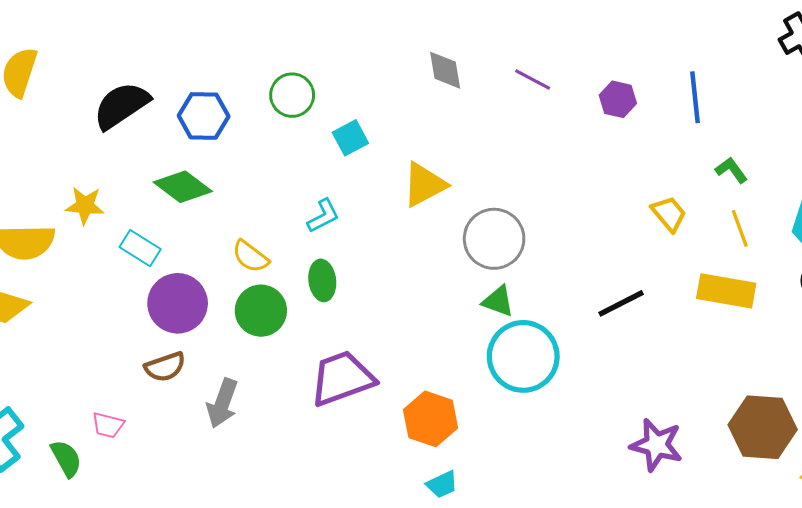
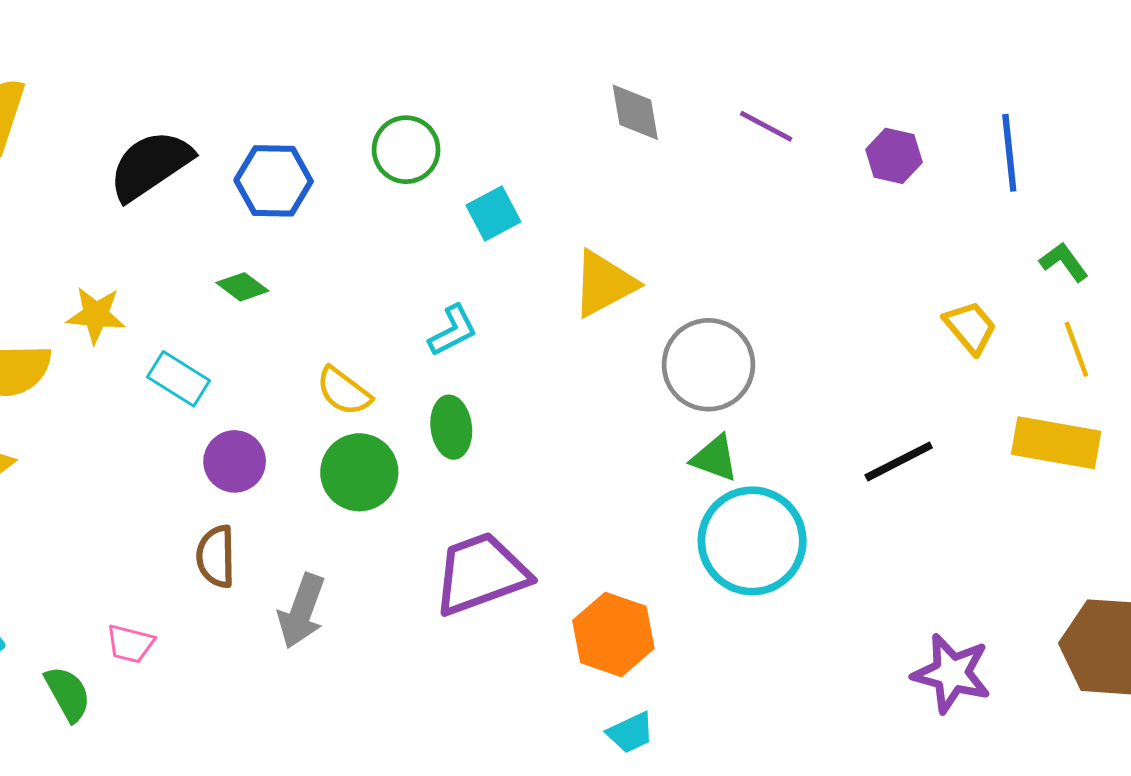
green diamond: (183, 187) -> (242, 287), size x0.6
purple circle: (178, 303) -> (235, 461), size x0.7
brown semicircle: (165, 367) -> (216, 556), turned 108

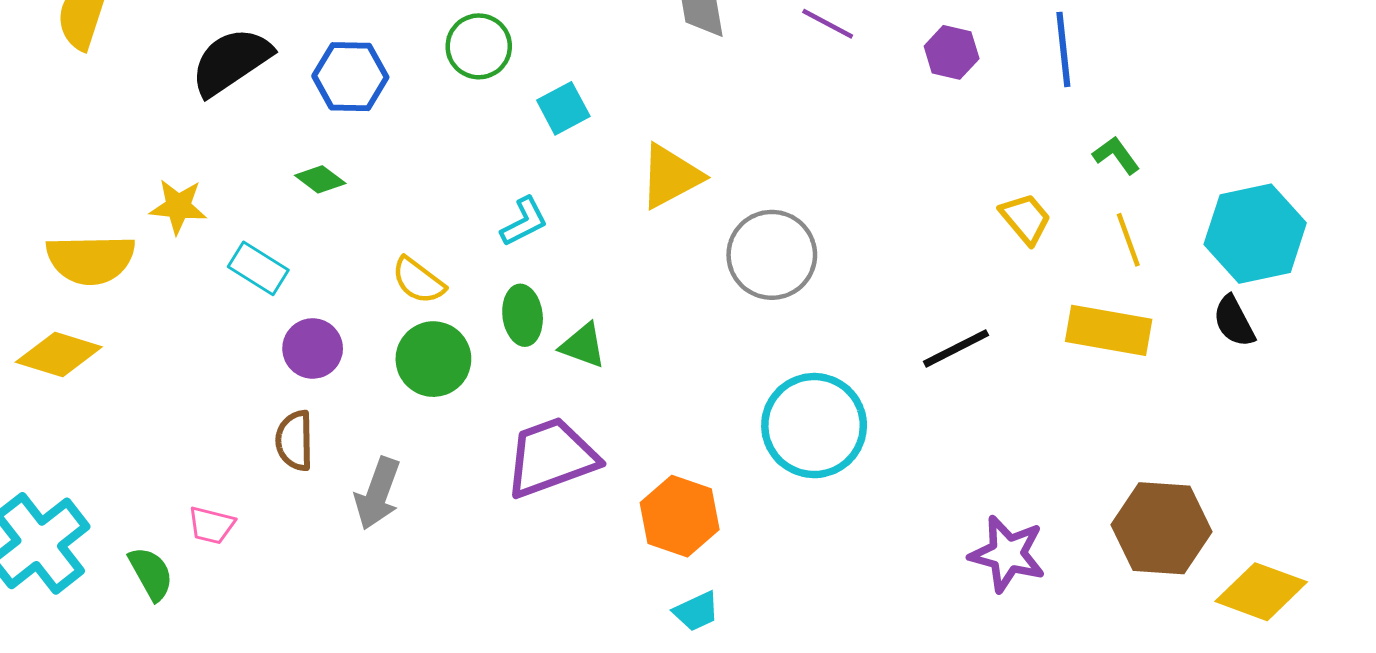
green triangle: (715, 458) -> (583, 345), moved

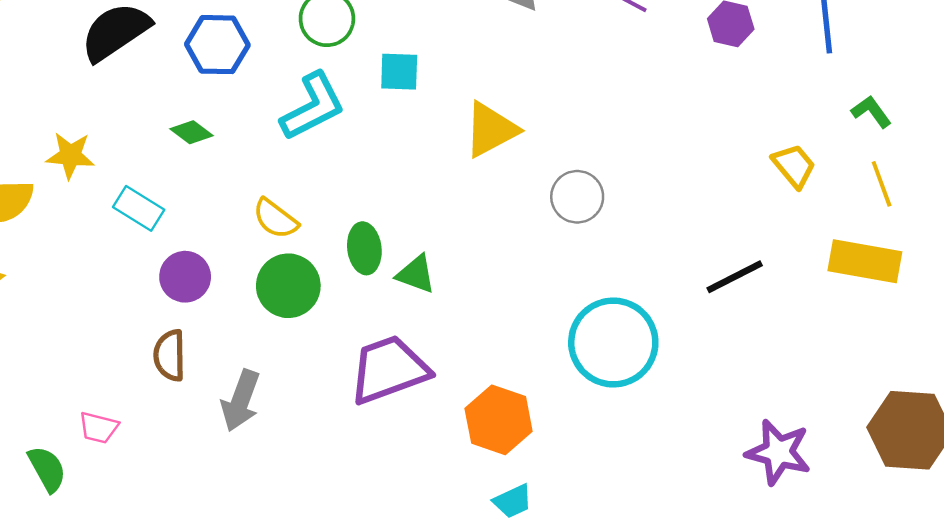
cyan square: (563, 108) -> (399, 72), turned 30
cyan L-shape: (524, 222) -> (313, 106), moved, size x1.6
gray circle: (772, 255) -> (577, 197), size x0.7

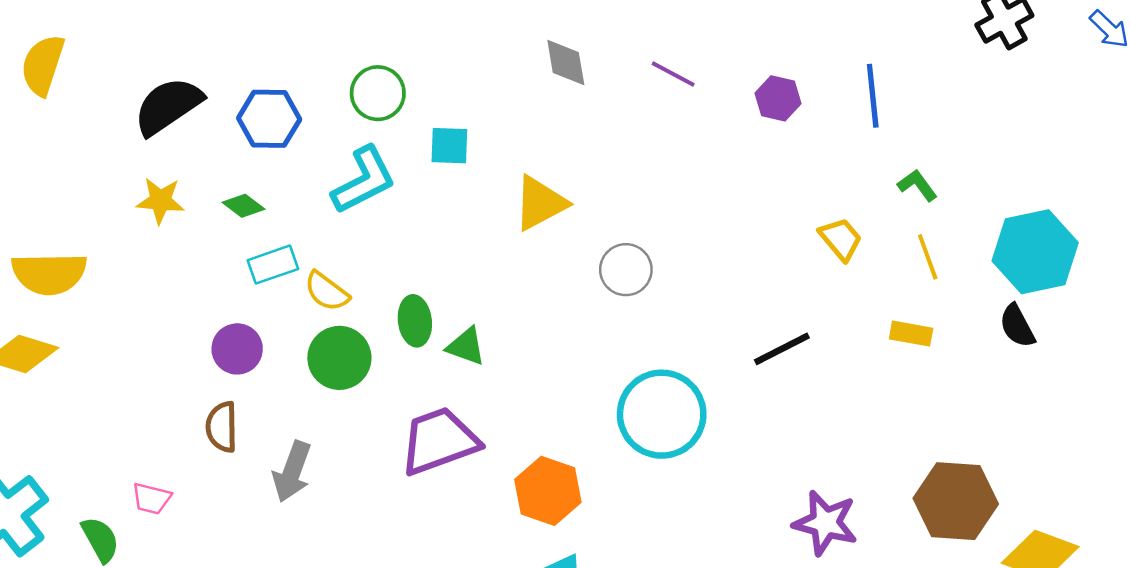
yellow star: (70, 155) -> (160, 201), moved
cyan rectangle: (139, 208) -> (273, 265), moved, turned -51
yellow rectangle: (865, 261) -> (911, 334), size x0.6

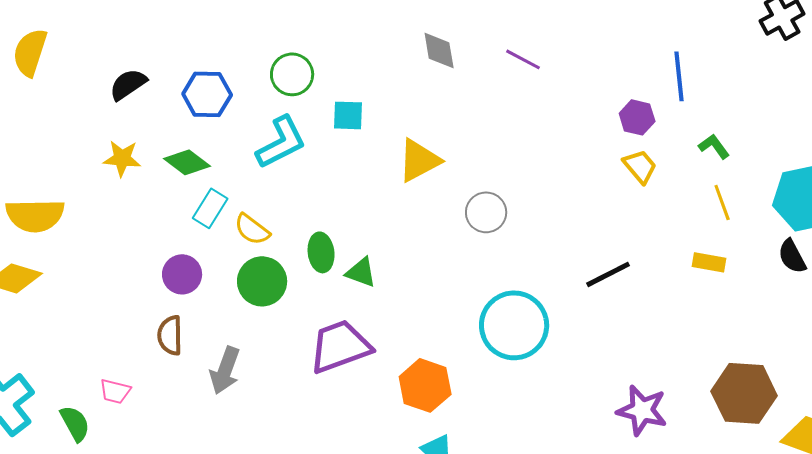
purple hexagon: (778, 98) -> (637, 117), moved
black semicircle: (168, 106) -> (128, 84), size x0.7
green diamond: (244, 206) -> (187, 162), size x1.4
yellow trapezoid: (841, 239) -> (640, 166), moved
cyan rectangle: (273, 265) -> (210, 208), turned -39

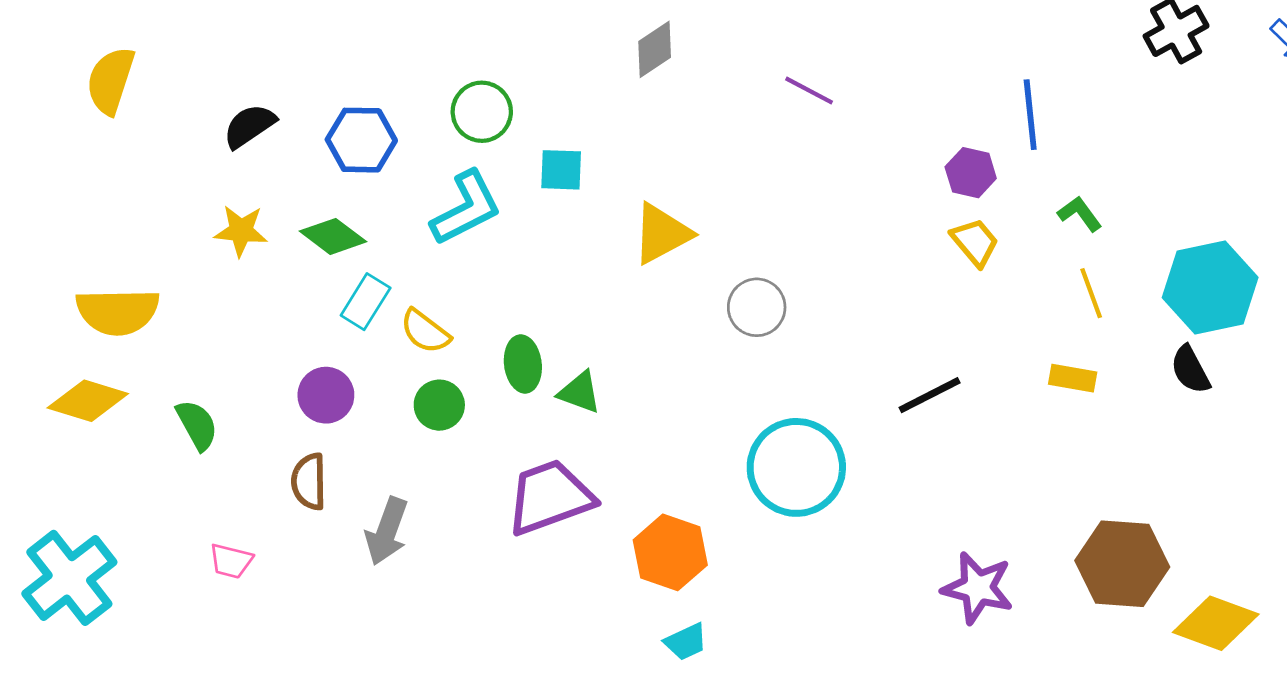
gray diamond: (439, 50) -> (655, 49), moved, turned 66
green circle: (262, 281) -> (439, 405), size x0.7
green semicircle: (75, 423) -> (197, 425), moved

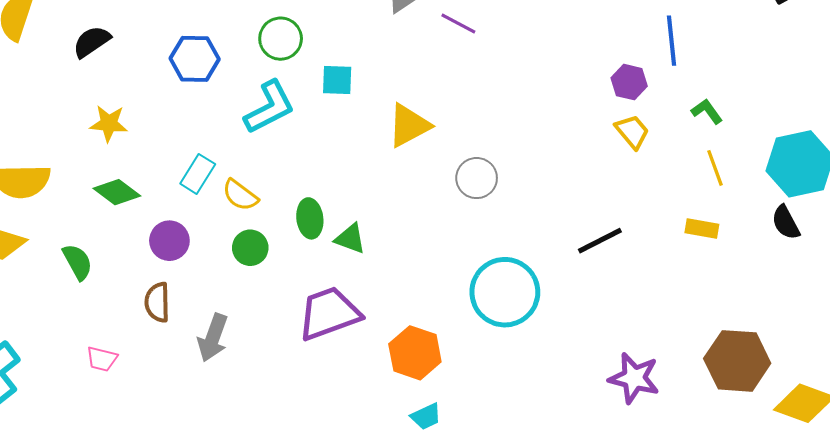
purple line: (809, 90) -> (458, 23), moved
black semicircle: (249, 126) -> (92, 42), moved
green diamond: (333, 236) -> (117, 192), moved

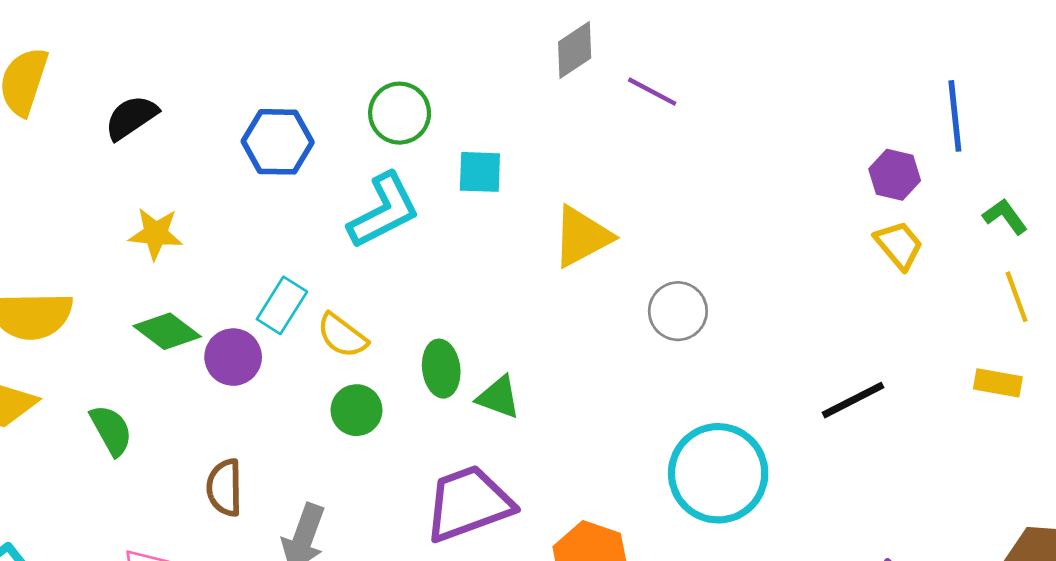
purple circle: (169, 241) -> (233, 357), moved

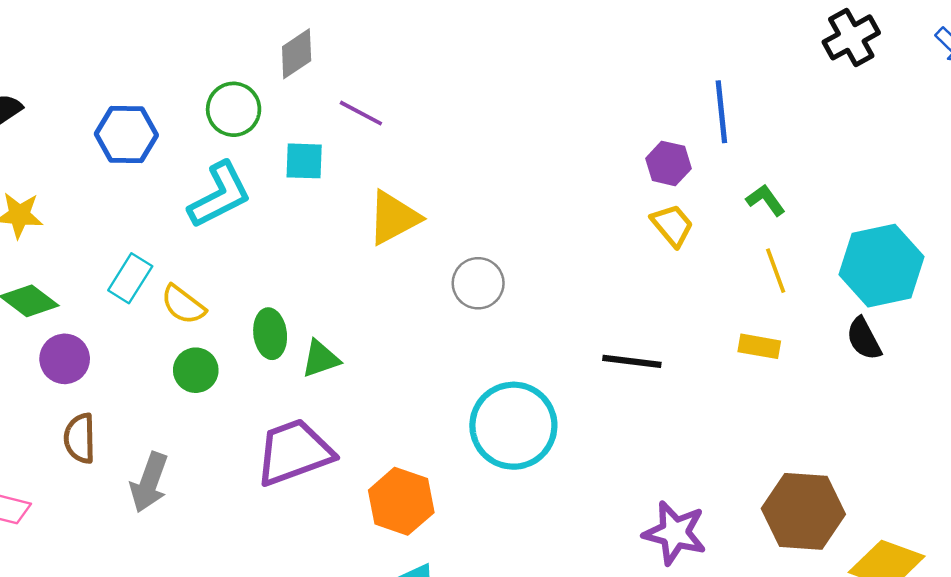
gray diamond: (575, 50) -> (297, 54), moved
purple line: (652, 92) -> (361, 113), moved
purple circle: (233, 357) -> (65, 359), moved
green triangle: (499, 397) -> (321, 359), turned -39
black line: (853, 400) -> (632, 361), turned 34

